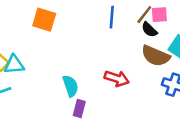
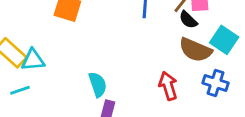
red arrow: (117, 78) -> (168, 86), moved, turned -125

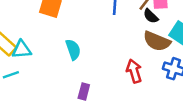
cyan semicircle: (98, 84) -> (73, 50), moved

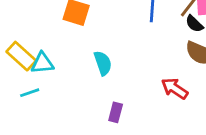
red arrow: (134, 71) -> (175, 88), turned -40

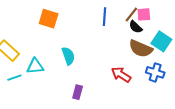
cyan triangle: (42, 63) -> (35, 66), moved

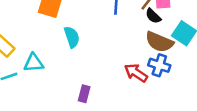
cyan semicircle: (68, 56) -> (72, 37), moved
blue cross: (155, 72) -> (159, 65), moved

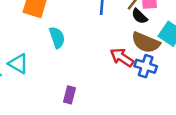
cyan triangle: (34, 63) -> (18, 64), turned 35
red arrow: (136, 73) -> (122, 57), moved

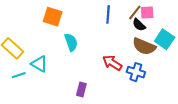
red arrow: (122, 57) -> (112, 63), moved
blue cross: (146, 66) -> (136, 72), moved

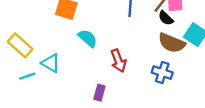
cyan semicircle: (71, 42) -> (88, 38), turned -30
red arrow: (112, 63) -> (118, 61), moved, turned -144

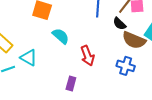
black semicircle: (166, 18) -> (119, 24), moved

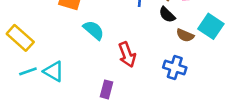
brown semicircle: (134, 40) -> (185, 35), size x0.6
cyan triangle: (29, 58) -> (54, 71), moved

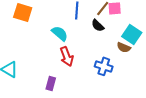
cyan semicircle: (94, 30) -> (60, 33), moved
brown semicircle: (185, 35) -> (124, 47), moved

